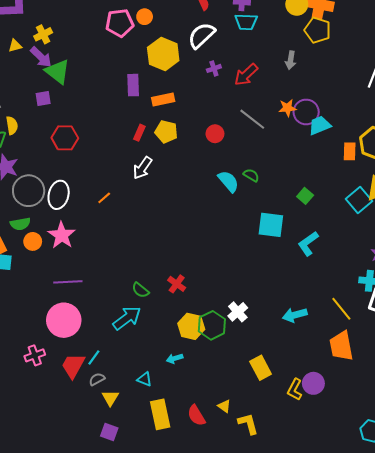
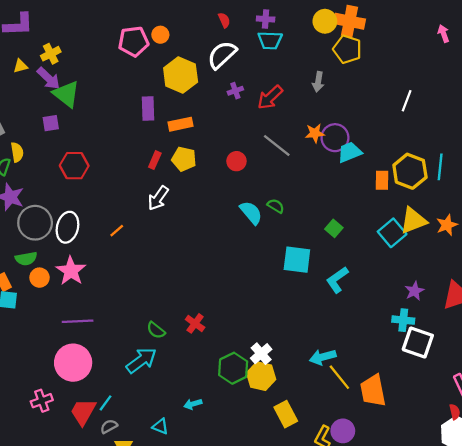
yellow line: (341, 309) -> (339, 377), moved
yellow hexagon: (191, 326) -> (261, 376), moved

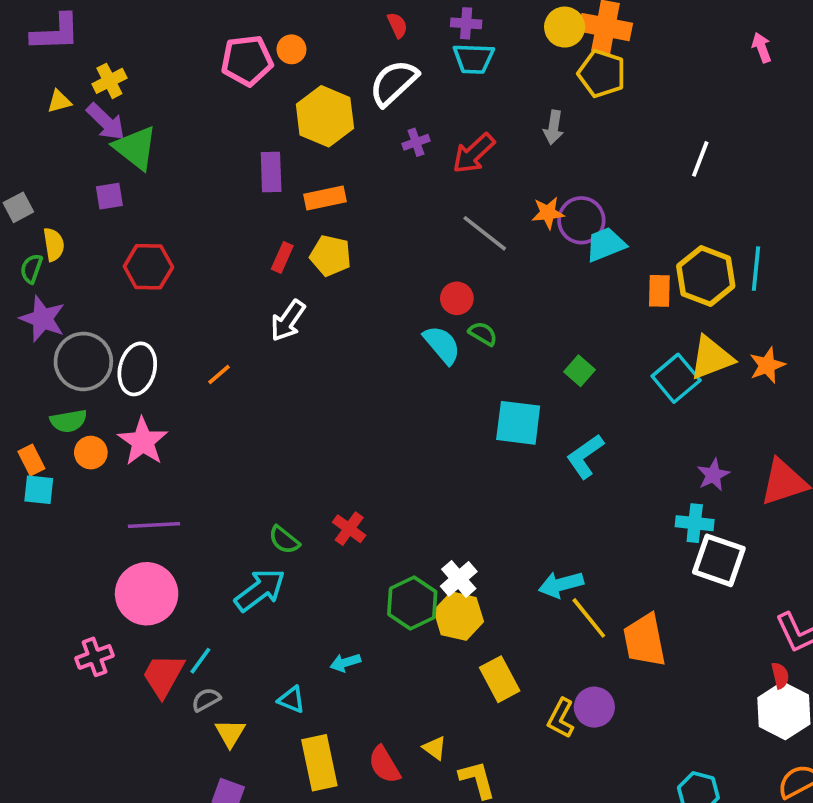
red circle: (236, 161) -> (457, 298), moved

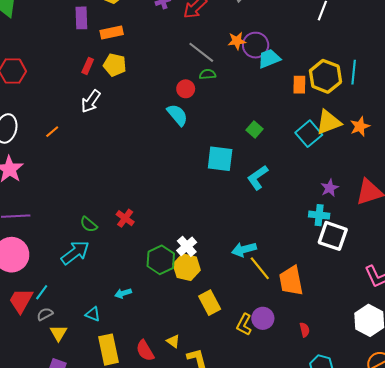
green semicircle: (483, 334) -> (208, 74), moved, turned -35
red semicircle: (780, 675) -> (305, 330), moved

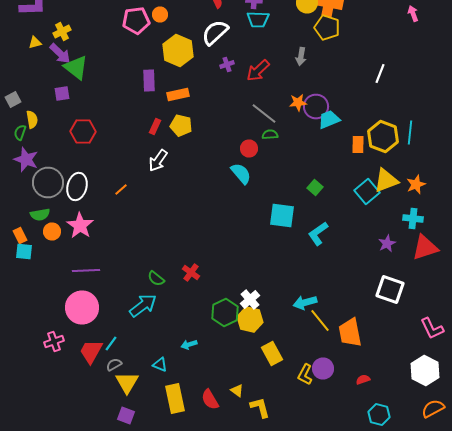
cyan cross: (319, 215) -> (413, 218), moved
red semicircle: (305, 330) -> (363, 380), turned -96
yellow triangle: (58, 333) -> (127, 382), size x1.4

